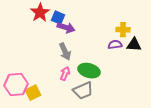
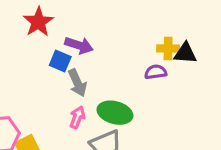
blue square: (58, 18) -> (60, 61), moved
black triangle: (134, 45) -> (185, 53), moved

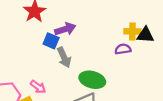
purple arrow: (79, 45) -> (65, 29), turned -36
pink arrow: (77, 117) -> (38, 87), moved, turned 105

